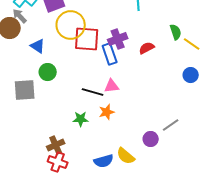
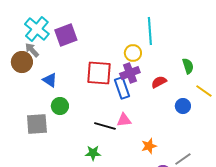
yellow circle: (71, 25) -> (133, 53), moved, size x0.6
yellow line: (192, 44) -> (204, 91), moved
blue circle: (191, 75) -> (183, 106), moved
orange star: (107, 112) -> (149, 146), moved

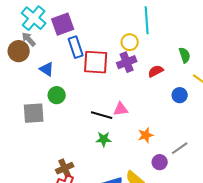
blue rectangle: (122, 88) -> (76, 47), moved
green star: (93, 153) -> (104, 139), moved

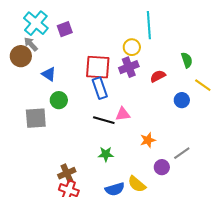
purple square: (63, 24) -> (65, 29), size x0.7
blue rectangle: (76, 47) -> (100, 88), moved
green star: (104, 139) -> (106, 154), moved

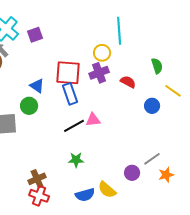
blue triangle: (49, 74) -> (37, 86), moved
red semicircle: (158, 76) -> (128, 82), turned 56
black line: (104, 120) -> (74, 126), turned -45
orange star: (148, 140) -> (166, 175), moved

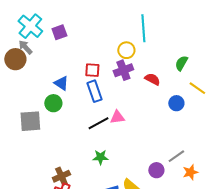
green semicircle: (157, 66) -> (181, 63), turned -133
red square: (68, 73) -> (92, 70), size x0.6

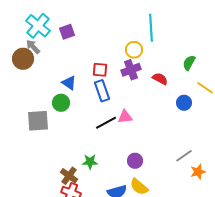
green star: (100, 157) -> (90, 162), moved
purple circle: (156, 170) -> (135, 161), moved
brown cross: (61, 176) -> (69, 176), turned -30

